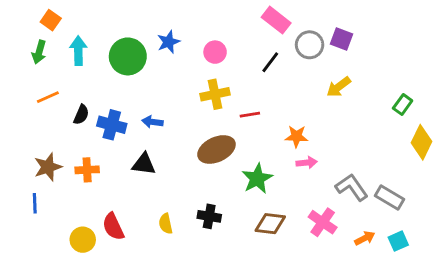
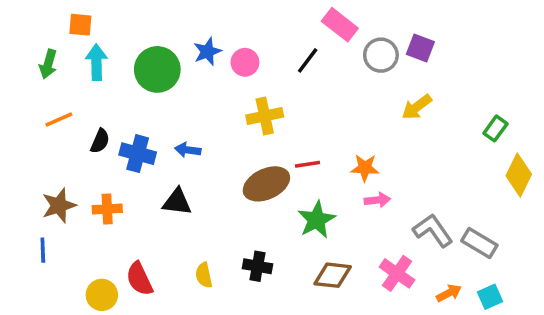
orange square: (51, 20) -> (80, 25), moved, turned -30
pink circle: (215, 52) -> (245, 62), moved
black line: (270, 62) -> (308, 60), moved
red line: (250, 115) -> (308, 164), moved

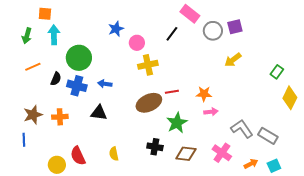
purple square: (420, 48) -> (235, 27), turned -35
pink circle: (245, 62) -> (137, 43), moved
green circle: (157, 69) -> (79, 58), moved
black cross: (257, 266) -> (155, 147), moved

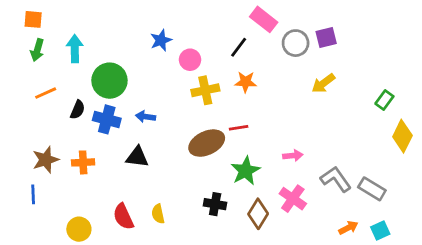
orange square: (45, 14) -> (33, 19), moved
orange star: (204, 94) -> (246, 82), moved
pink cross: (222, 153) -> (293, 199), moved
brown diamond: (186, 154) -> (258, 214), turned -65
red semicircle: (78, 156) -> (123, 217), moved

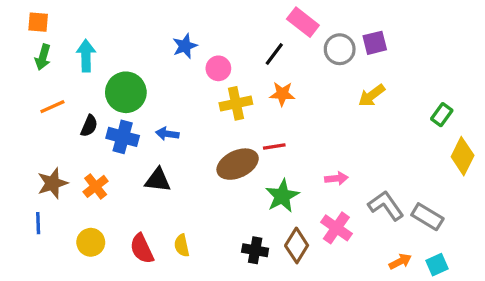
orange cross: (83, 162) -> (96, 186), turned -35
black cross: (215, 204) -> (255, 250), moved
yellow circle: (79, 229) -> (91, 242), moved

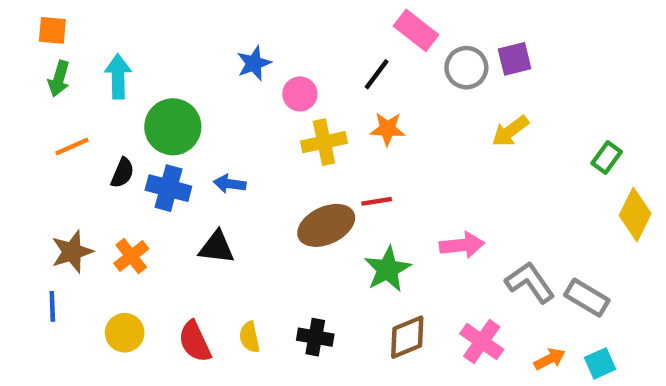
pink arrow: (336, 178) -> (462, 245), size x1.4
pink cross: (336, 228) -> (482, 341), moved
brown diamond: (297, 245) -> (407, 337), turned 36
black cross: (255, 250) -> (315, 337), moved

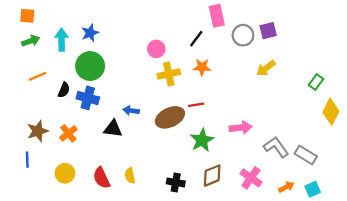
pink rectangle: (416, 30) -> (217, 16), turned 40
blue star: (254, 63) -> (90, 33), moved
green arrow: (59, 79) -> (31, 41), turned -126
blue arrow: (230, 184) -> (131, 111), moved
black cross: (315, 337) -> (176, 182), moved

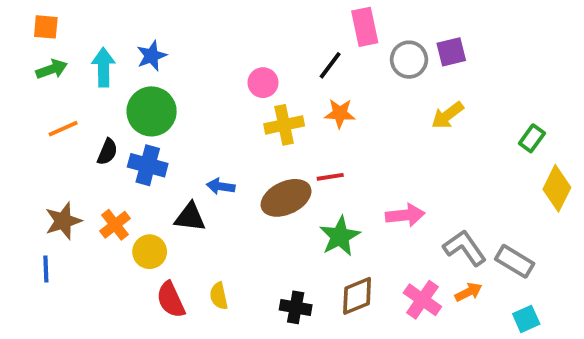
yellow circle: (65, 173) -> (150, 252), moved
orange arrow: (286, 187) -> (469, 292), moved

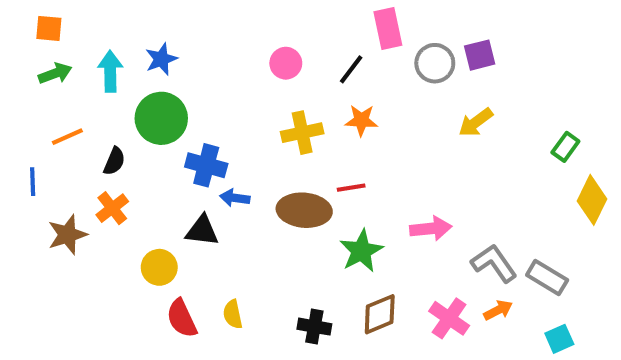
pink circle: (263, 83) -> (286, 63), moved
blue cross: (148, 165) -> (206, 165), moved
brown ellipse: (286, 198) -> (304, 210), turned 30
orange cross: (115, 225) -> (112, 208), moved
blue line: (46, 269) -> (33, 182), moved

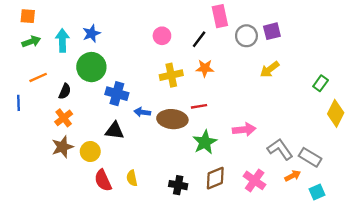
blue arrow: (235, 198) -> (142, 112), moved
brown star: (67, 235) -> (62, 147), moved
orange arrow: (498, 310) -> (293, 176), moved

